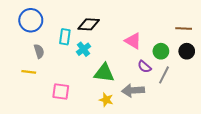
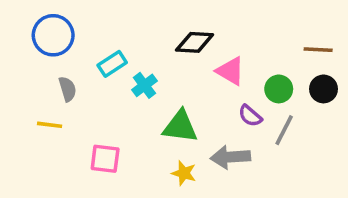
black diamond: (89, 24) -> (195, 42), moved
cyan rectangle: (65, 37) -> (112, 64), turned 49

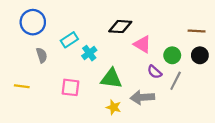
yellow line: (50, 125) -> (22, 86), moved
pink square: (105, 159) -> (70, 87), moved

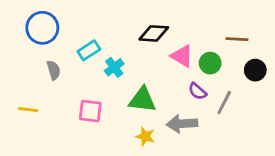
brown line: (197, 31) -> (237, 39), moved
green circle: (172, 55) -> (210, 63), moved

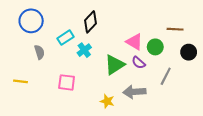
black diamond: (154, 33) -> (91, 22), moved, turned -50
purple semicircle: (197, 91) -> (139, 63), moved
green triangle: (142, 100) -> (115, 65), moved, turned -40

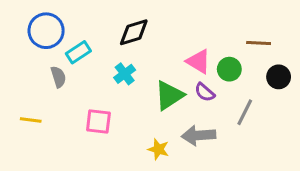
black diamond: (91, 22) -> (134, 32), turned 30
cyan rectangle: (65, 38) -> (78, 52), moved

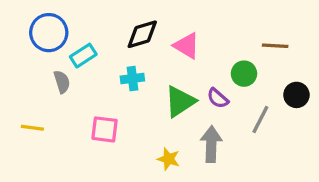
pink triangle: (199, 61) -> (187, 46), moved
cyan cross: (125, 74) -> (132, 79), turned 30
black circle: (279, 77) -> (296, 95), moved
gray arrow: (199, 135) -> (211, 144), turned 96

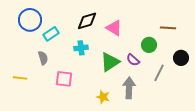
gray semicircle: (62, 82) -> (43, 58), moved

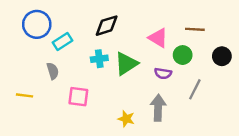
pink triangle: (114, 28) -> (158, 38), moved
brown line: (168, 28) -> (195, 29), moved
black circle: (181, 58) -> (222, 56), moved
purple semicircle: (133, 60) -> (163, 73), turned -32
green triangle: (110, 62) -> (126, 64), moved

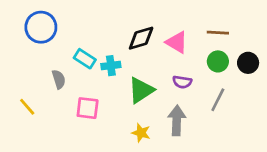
black diamond: (107, 26) -> (141, 38), moved
cyan rectangle: (63, 42) -> (85, 59), moved, turned 66
green circle: (183, 55) -> (218, 61), moved
green triangle: (126, 64) -> (141, 90), moved
yellow line: (25, 95) -> (27, 107), turned 42

